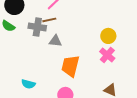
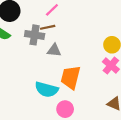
cyan semicircle: (28, 84) -> (47, 89), moved, size x1.5

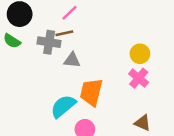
cyan semicircle: (47, 89) -> (63, 106), turned 125

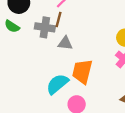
brown line: (64, 33) -> (58, 19), turned -63

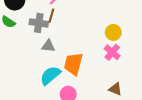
gray triangle: (65, 43) -> (48, 46), moved

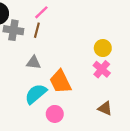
gray cross: (39, 23) -> (13, 30), moved
orange trapezoid: (73, 64) -> (60, 82), turned -40

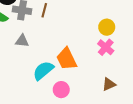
gray triangle: (34, 63) -> (22, 41), moved
brown triangle: (105, 108) -> (109, 84), turned -48

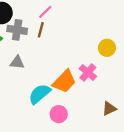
pink cross: (106, 47) -> (88, 73), moved
orange trapezoid: (67, 59) -> (64, 82), turned -110

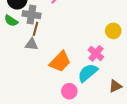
brown line: (41, 30) -> (36, 29), moved
orange trapezoid: (64, 82) -> (60, 62), moved
cyan semicircle: (40, 94) -> (88, 73), moved

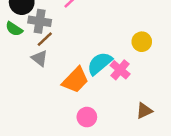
brown line: (36, 29) -> (45, 39), turned 32
gray triangle: (31, 44) -> (40, 58), turned 32
cyan semicircle: (88, 73) -> (100, 63), moved

